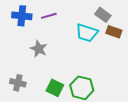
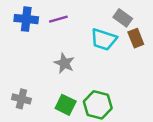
brown rectangle: (114, 32) -> (136, 38), turned 49
gray star: (39, 49) -> (64, 63), moved

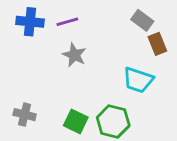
cyan trapezoid: (104, 39) -> (138, 80), moved
gray star: (64, 63) -> (74, 55), moved

